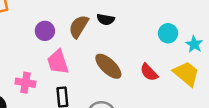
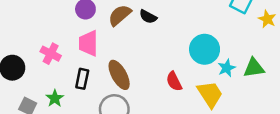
cyan circle: (168, 33) -> (205, 49), size x1.5
brown ellipse: (108, 66) -> (119, 75), moved

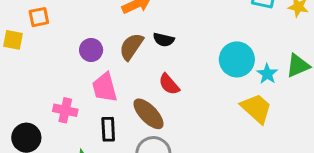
red semicircle: (174, 81) -> (169, 84), moved

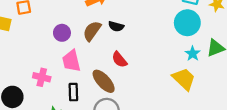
cyan circle: (237, 59) -> (187, 23), moved

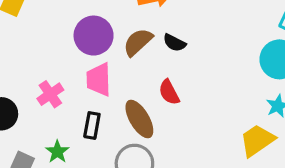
purple circle: (62, 33) -> (94, 36), size x1.5
pink cross: (42, 77) -> (50, 94), turned 30
yellow trapezoid: (184, 79) -> (257, 140), turned -90

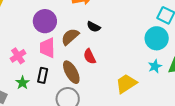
brown semicircle: (138, 42) -> (70, 37), moved
yellow trapezoid: (257, 140) -> (126, 84), moved
green star: (57, 152) -> (22, 83), moved

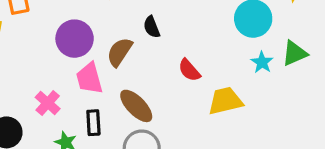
black semicircle: (94, 27) -> (152, 27), turned 56
red semicircle: (90, 56) -> (189, 70), moved
yellow trapezoid: (126, 84) -> (225, 101), turned 35

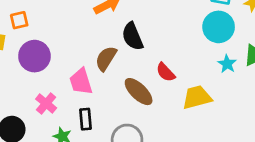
black semicircle: (152, 27) -> (133, 36), size x1.5
purple circle: (75, 39) -> (34, 56), moved
brown ellipse: (136, 106) -> (139, 92), moved

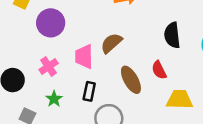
black semicircle: (133, 36) -> (172, 35), moved
black rectangle: (85, 119) -> (89, 91), moved

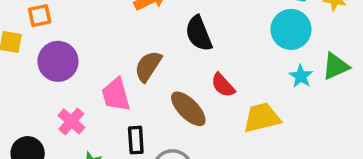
black semicircle: (172, 35) -> (199, 33), moved

